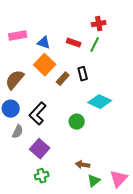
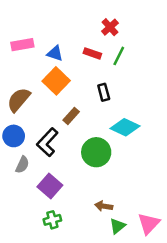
red cross: (99, 24) -> (110, 27), moved, turned -32
brown rectangle: (63, 79) -> (71, 116), moved
green circle: (77, 122) -> (96, 152), size x1.5

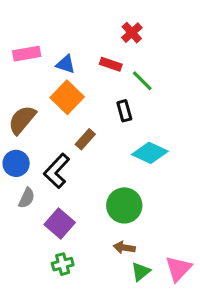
green line: (119, 56) -> (142, 81), moved, turned -72
green circle: (96, 152) -> (124, 205), moved

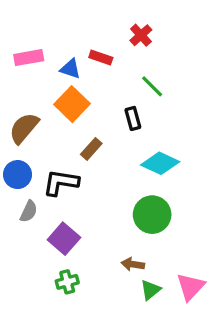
red rectangle: (111, 64) -> (101, 58), moved
black L-shape: (57, 171) -> (61, 183), turned 56
green circle: (124, 205) -> (152, 215), moved

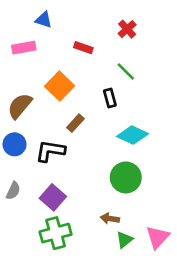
red cross: (141, 35) -> (127, 29), moved
blue triangle: (70, 69) -> (44, 20), moved
gray semicircle: (29, 211) -> (13, 191), moved
green cross: (67, 282) -> (56, 233), size x1.6

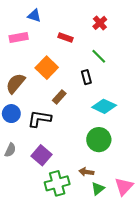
green cross: (56, 233) -> (57, 183), moved

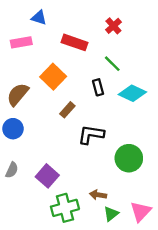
red rectangle: (65, 38) -> (74, 42), size x1.5
cyan diamond: (104, 106) -> (132, 93), moved
black L-shape: (39, 119) -> (91, 135), moved
green circle: (99, 140) -> (129, 158), moved

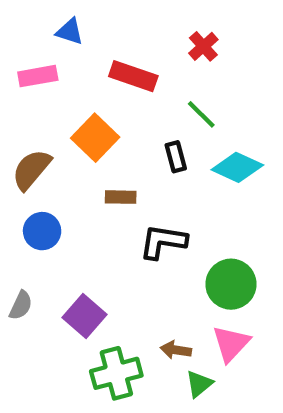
brown rectangle: (67, 110) -> (121, 197), turned 49
blue circle: (13, 129) -> (42, 231), moved
pink triangle: (141, 211) -> (231, 344), moved

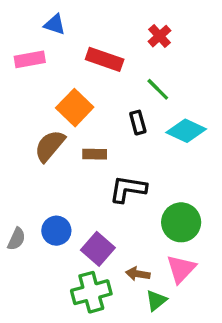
brown semicircle: (31, 169) -> (50, 146), moved
blue circle: (42, 231) -> (56, 231), moved
purple square: (85, 316) -> (98, 249), moved

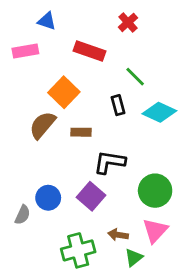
red cross: (159, 36) -> (128, 22), moved
gray semicircle: (16, 239) -> (23, 215), moved
purple square: (98, 249) -> (91, 196), moved

